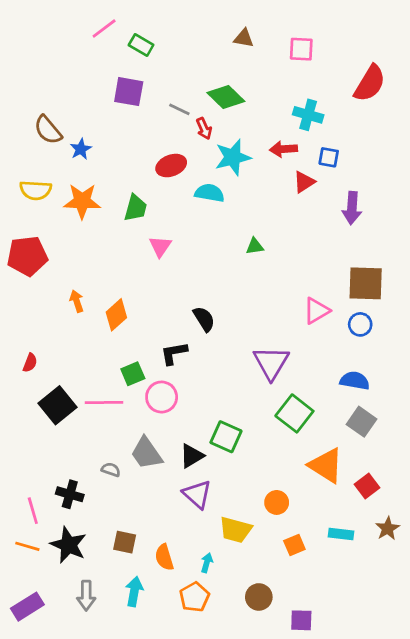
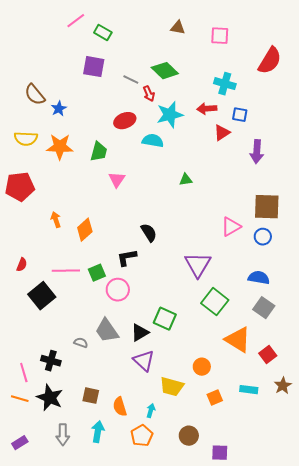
pink line: (104, 402) -> (66, 271), moved
purple rectangle: (27, 607) -> (20, 443), size x0.7

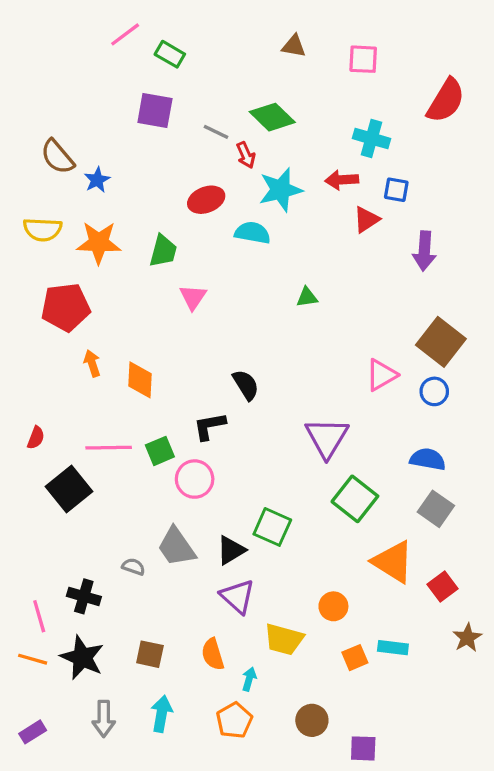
red pentagon: (20, 187) -> (66, 307), moved
brown square: (267, 207) -> (441, 342), turned 36
orange diamond: (85, 230) -> (140, 380), turned -45
cyan rectangle: (249, 390) -> (393, 648), moved
orange semicircle: (120, 407) -> (213, 654), moved

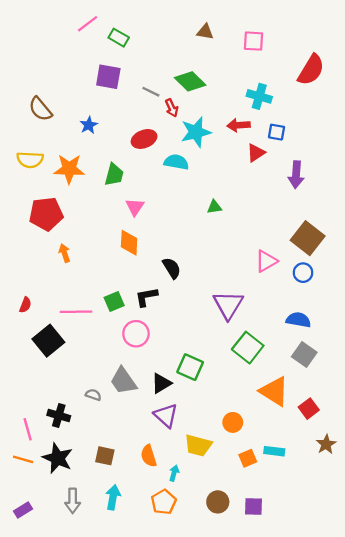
blue star: (97, 180) -> (89, 125), moved
orange diamond: (140, 380) -> (129, 243), moved
green square: (160, 451) -> (114, 301), moved
purple square: (363, 748) -> (253, 507), moved

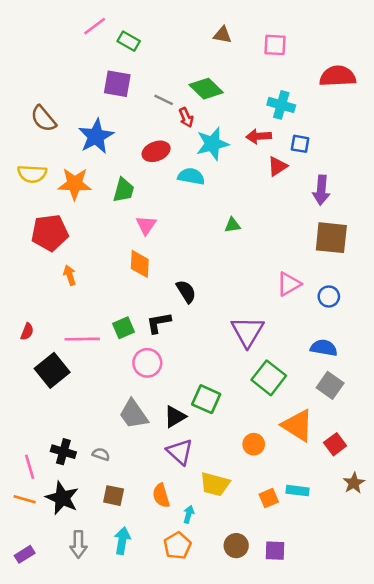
red semicircle: (311, 70) -> (338, 76), turned -124
blue star: (89, 125) -> (96, 136), size x1.8
brown square: (308, 238) -> (331, 238), moved, turned -32
gray semicircle: (93, 395) -> (101, 454), moved
orange circle: (233, 422) -> (254, 444), moved

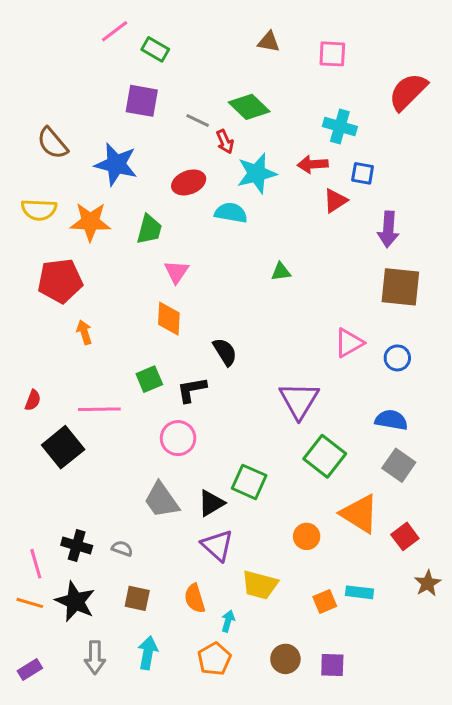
red semicircle: (338, 76) -> (408, 92), turned -42
blue star: (96, 136) -> (116, 164), turned -30
green square: (124, 328) -> (149, 379), moved

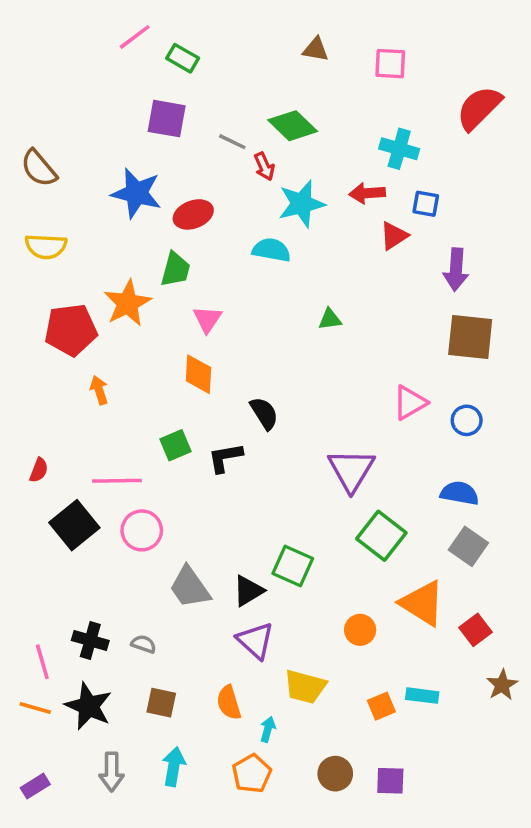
brown semicircle: (53, 143) -> (39, 168), moved
red ellipse: (189, 182) -> (193, 214), moved
orange star: (90, 222) -> (128, 303), moved, turned -30
pink circle: (178, 438) -> (142, 530), moved

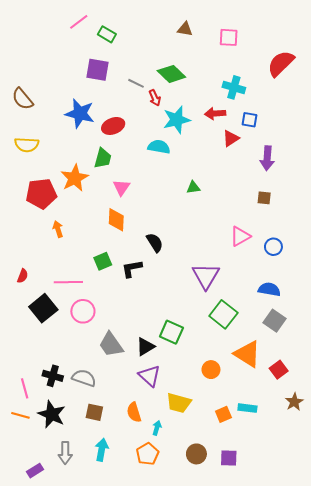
brown square: (470, 337) -> (264, 198), moved, size x0.5
gray semicircle: (144, 644) -> (84, 378), size x1.6
purple rectangle: (35, 786) -> (35, 471), moved

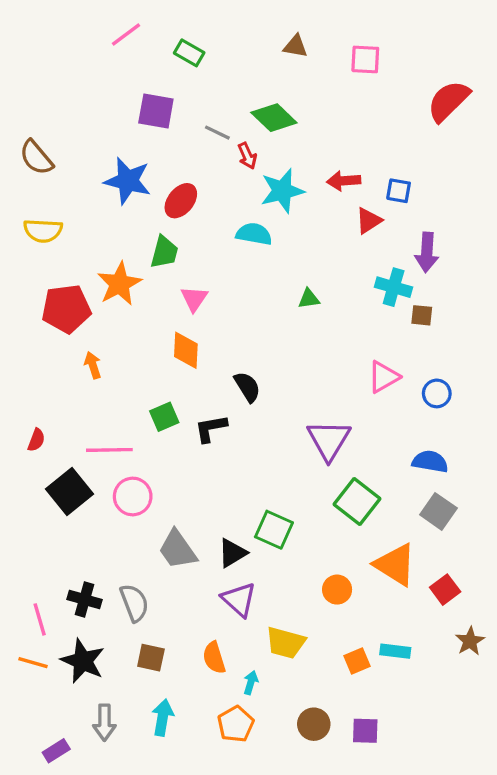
green rectangle: (107, 34) -> (189, 53), moved
cyan cross: (234, 87) -> (394, 287), moved
red ellipse: (113, 126) -> (181, 201), turned -30
gray semicircle: (84, 378) -> (134, 603), turned 50

